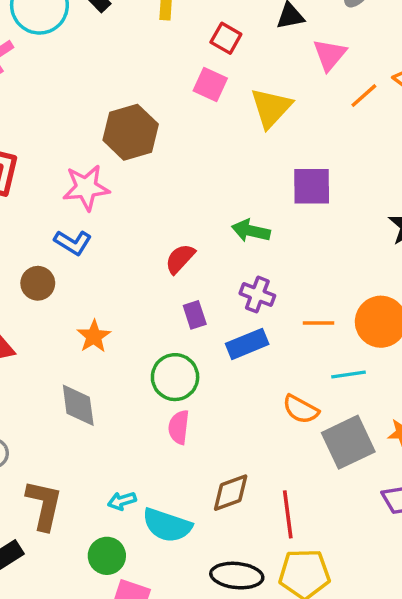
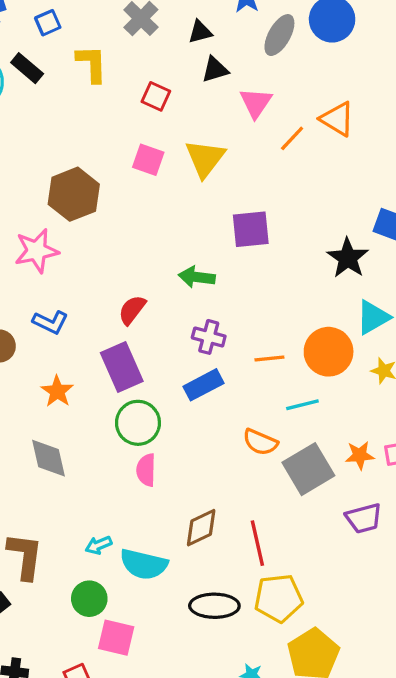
pink square: (210, 85) -> (148, 160), moved
blue L-shape: (73, 242) -> (50, 322), moved
purple rectangle: (195, 315) -> (122, 367), moved, size x1.8

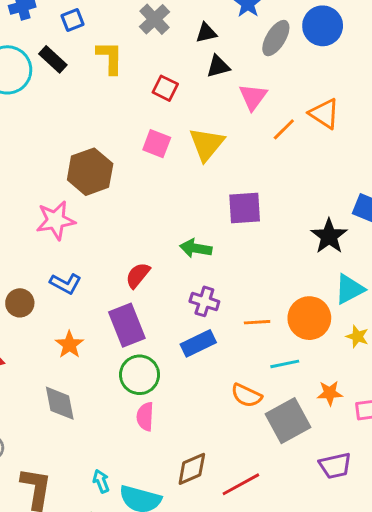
orange star: (360, 455) -> (330, 393), moved
red line: (257, 543) -> (241, 484), turned 72
cyan arrow: (99, 545) -> (101, 481), turned 90

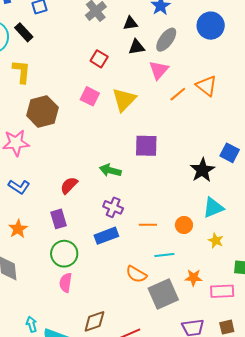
gray ellipse: (276, 38) -> (166, 40), moved
yellow L-shape: (110, 58) -> (22, 71), moved
orange circle: (309, 318) -> (184, 225), size x0.6
purple rectangle: (127, 325) -> (59, 219), size x0.7

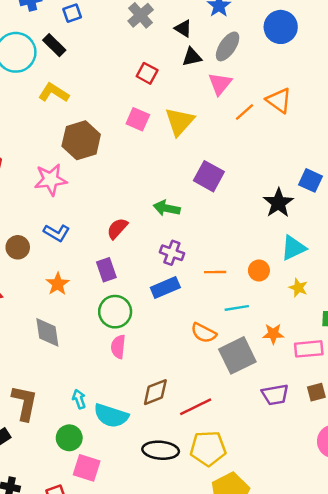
black triangle: (130, 23) -> (183, 29), turned 42
yellow L-shape: (22, 71) -> (54, 93), turned -60
purple square: (146, 146) -> (209, 176), turned 30

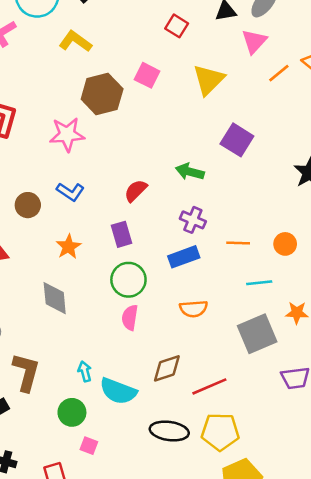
pink square: (138, 119) -> (147, 75), moved
orange semicircle: (204, 333) -> (194, 309), moved, turned -35
pink square: (87, 468) -> (89, 446), size x0.6

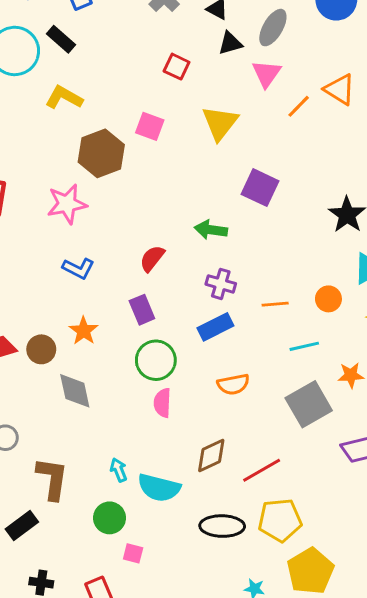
brown circle: (28, 205) -> (41, 349), moved

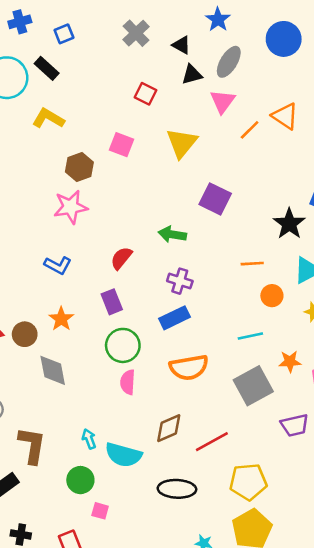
brown hexagon: (101, 153) -> (79, 167), size x0.7
pink star: (67, 204) -> (71, 207), moved
orange line: (275, 304) -> (252, 264), moved
orange semicircle: (233, 384) -> (189, 367), size x1.4
yellow pentagon: (280, 520) -> (248, 482), moved

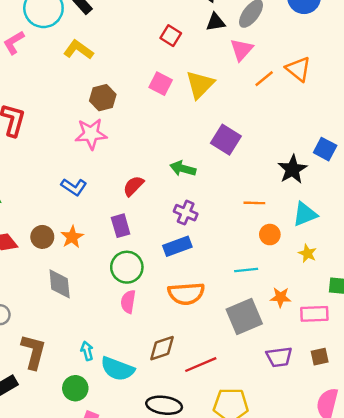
pink square: (121, 145) -> (161, 84), moved
brown circle: (25, 334) -> (42, 237), moved

